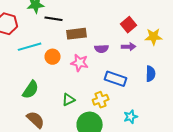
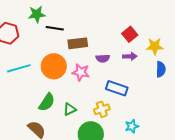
cyan line: (30, 47) -> (19, 68), moved
orange circle: (53, 57) -> (54, 66), size x1.6
blue semicircle: (151, 74) -> (161, 69), moved
green semicircle: (31, 90) -> (47, 102), moved

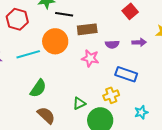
red square: (130, 34) -> (130, 11), moved
orange circle: (54, 66) -> (55, 41), moved
green semicircle: (47, 102) -> (38, 88), moved
green triangle: (70, 109) -> (79, 103), moved

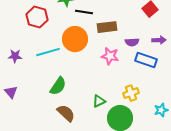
blue rectangle: (126, 74) -> (146, 60), moved

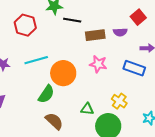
orange circle: (75, 39) -> (63, 73), moved
purple semicircle: (132, 42) -> (120, 32), moved
yellow cross: (131, 93) -> (119, 101), turned -35
green triangle: (99, 101) -> (87, 109), turned 32

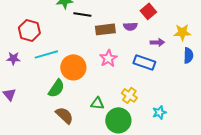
red hexagon: (25, 25) -> (29, 30), moved
pink star: (98, 64) -> (108, 58), turned 30

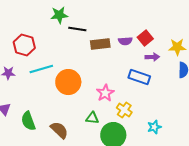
red square: (148, 11) -> (145, 38), moved
pink star: (108, 58) -> (105, 93), moved
green semicircle: (56, 88) -> (28, 121), moved, turned 126

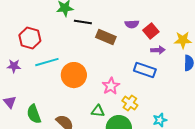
purple semicircle: (125, 41) -> (132, 24), moved
brown rectangle: (100, 44) -> (106, 37), turned 30

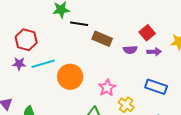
purple semicircle: (132, 24) -> (130, 50), moved
purple star: (14, 66) -> (19, 64), moved
blue rectangle: (145, 70) -> (156, 87), moved

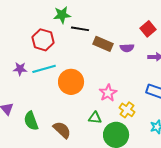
red square: (147, 33) -> (148, 29), moved
red hexagon: (26, 40) -> (43, 40), moved
purple semicircle: (130, 50) -> (127, 48), moved

